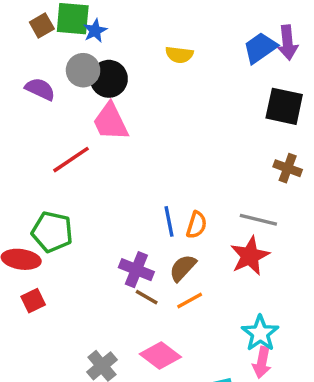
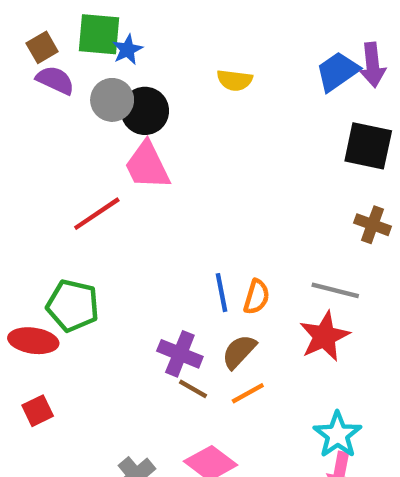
brown square: (42, 25) -> (42, 47), moved
purple semicircle: (40, 89) -> (55, 80), moved
red square: (33, 301) -> (38, 411), moved

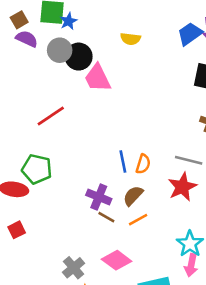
pink trapezoid: (147, 166) -> (98, 78), moved

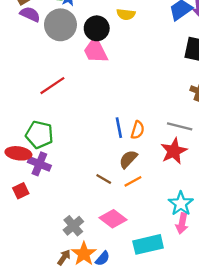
gray circle: (60, 50) -> (60, 25), size x1.4
black circle: (79, 57) -> (97, 28), moved
purple cross: (99, 197) -> (39, 164), moved

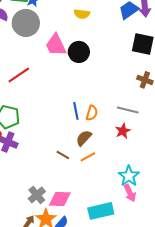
black circle: (97, 28) -> (79, 52), moved
red star: (174, 151) -> (123, 131), size x0.7
pink diamond: (113, 219) -> (60, 199), moved, turned -35
pink arrow: (182, 223) -> (130, 193), turned -36

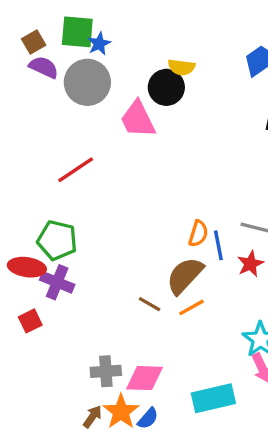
black circle: (79, 52) -> (166, 87), moved
blue line: (76, 111) -> (218, 245), moved
brown semicircle: (84, 138) -> (185, 276), size x1.4
gray cross: (37, 195) -> (106, 371), turned 36

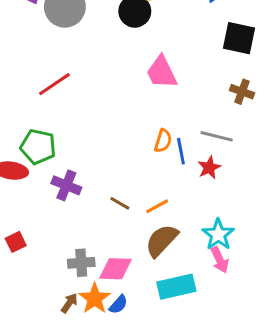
pink trapezoid: (138, 119) -> (162, 72), moved
brown semicircle: (185, 276) -> (162, 240), moved
purple cross: (57, 282) -> (66, 185), moved
red square: (30, 321) -> (16, 242), moved

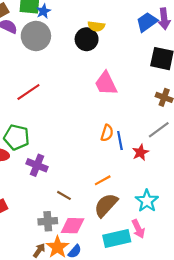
gray line: (217, 136) -> (159, 130), moved, turned -50
brown line: (120, 203) -> (64, 195), moved
pink arrow: (220, 260) -> (138, 229), moved

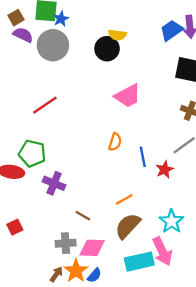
pink trapezoid: (106, 83) -> (128, 96), turned -92
orange semicircle: (107, 133) -> (115, 142), moved
pink arrow: (138, 229) -> (162, 251), size x1.4

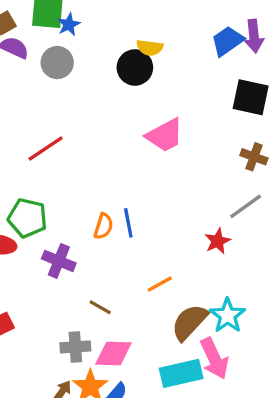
gray circle: (53, 45) -> (57, 63), size x0.7
orange semicircle: (115, 142) -> (103, 226), moved
blue line: (143, 157) -> (128, 223), moved
brown semicircle: (128, 226) -> (189, 322), moved

